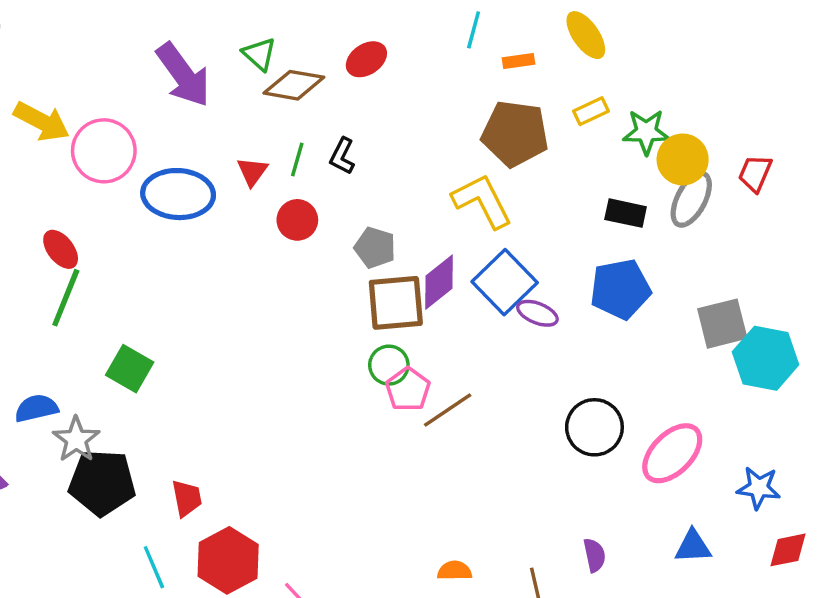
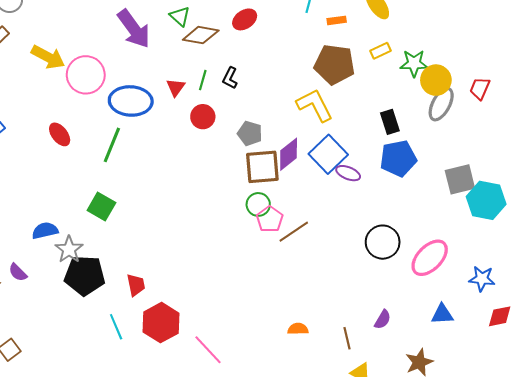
black rectangle: (626, 213) -> (390, 122), moved, turned 60
green line: (66, 298) -> (112, 145), moved
purple semicircle: (594, 555) -> (383, 319), turned 42

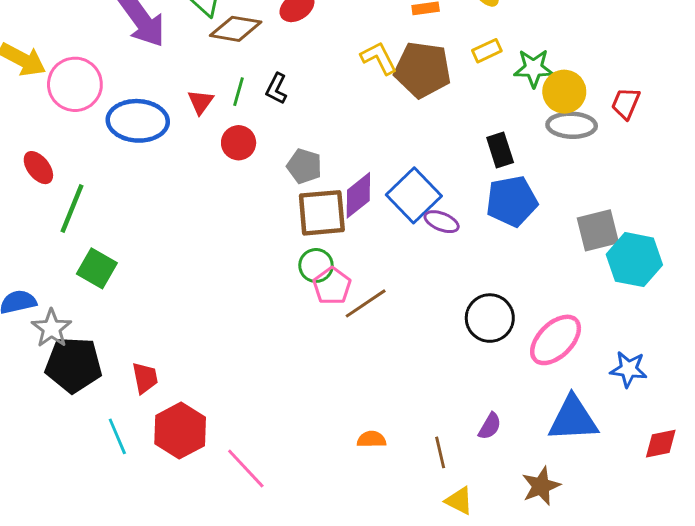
gray ellipse: (441, 104) -> (572, 125), turned 64
yellow L-shape: (315, 105) -> (379, 58), moved, size x0.7
green line: (112, 145) -> (72, 208), moved
blue triangle: (442, 314) -> (573, 419), size x1.6
red diamond: (500, 316) -> (661, 444), moved

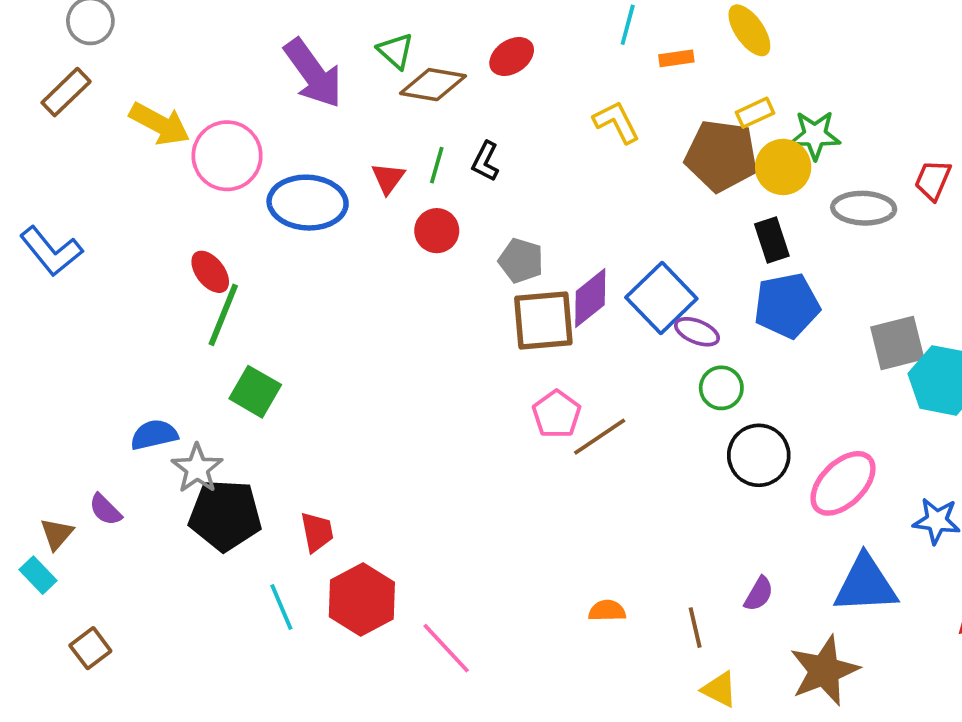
brown pentagon: (423, 70) -> (721, 156), moved
yellow circle: (564, 92) -> (783, 167), moved
red ellipse: (38, 168) -> (210, 272), moved
green circle: (316, 265) -> (721, 388), moved
brown star: (541, 486) -> (824, 671), size x1.4

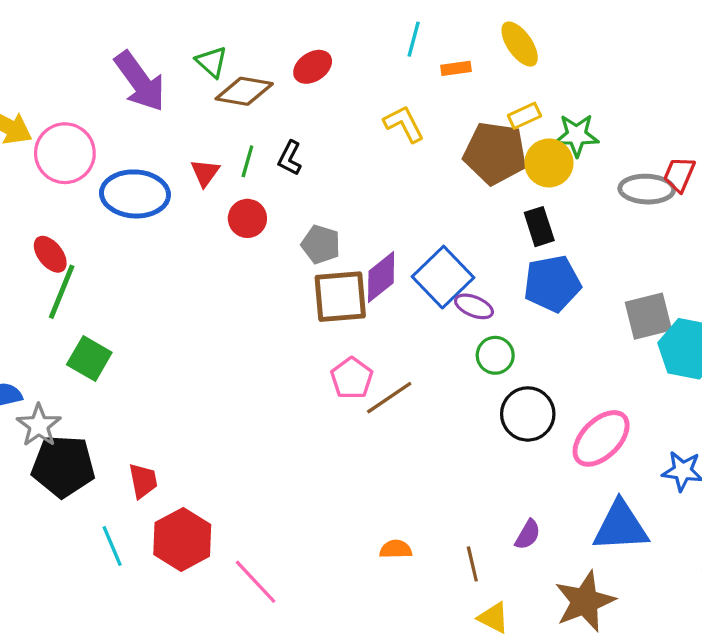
gray ellipse: (864, 208) -> (647, 189), moved

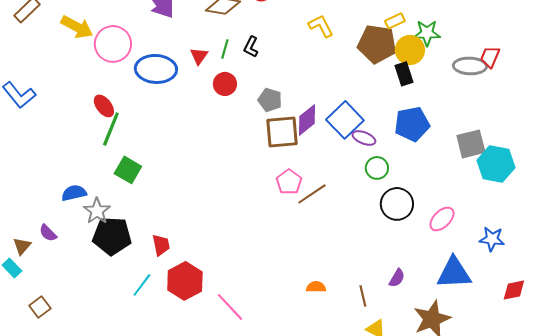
black rectangle: (539, 227) -> (404, 74), moved
pink ellipse: (601, 438) -> (442, 219), size x0.7
cyan line: (112, 546) -> (142, 285), turned 60

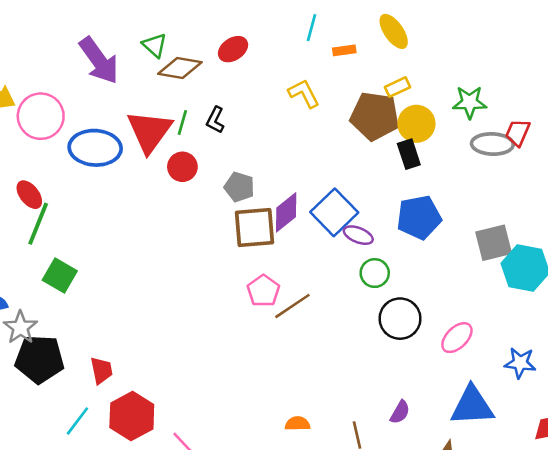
green star: (427, 33) -> (470, 102), moved
red triangle: (199, 56) -> (150, 131), size x2.0

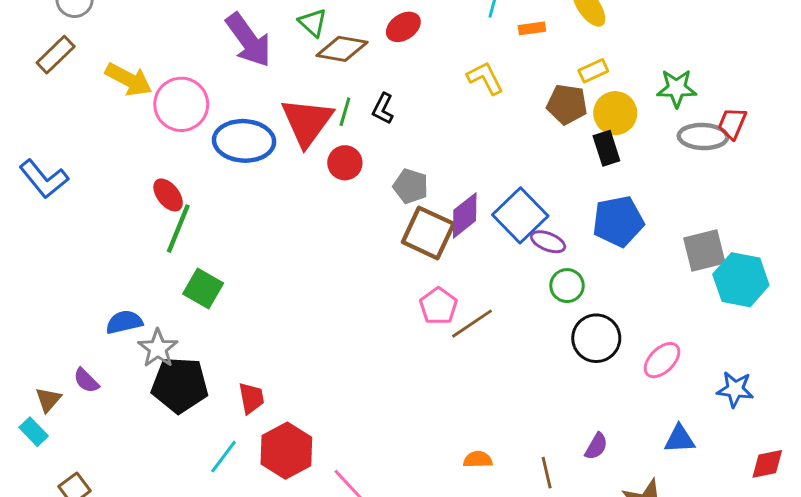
brown pentagon: (375, 116) -> (567, 104), size x0.7
brown square: (255, 228) -> (428, 233), turned 30
blue triangle: (472, 406) -> (680, 439), size x0.6

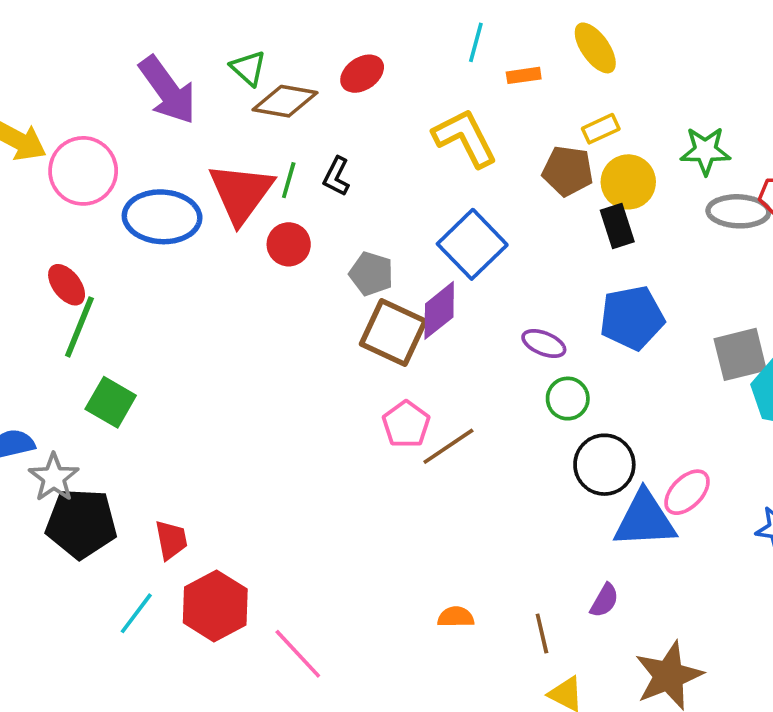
yellow L-shape: (485, 78) -> (465, 138), size x1.4
blue square: (520, 215) -> (472, 244), moved
blue triangle: (680, 439) -> (645, 520), moved, size x1.6

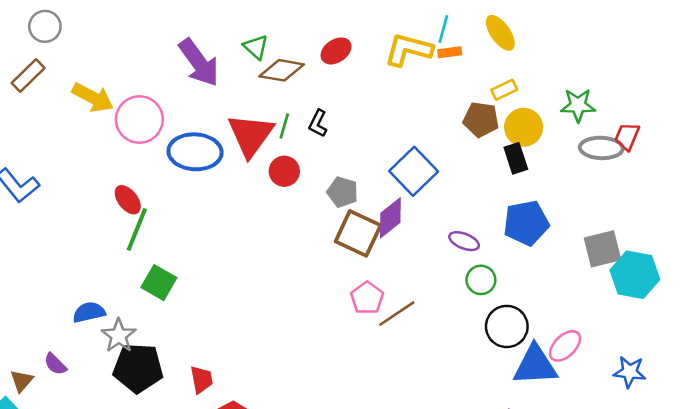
cyan line: (476, 42) -> (443, 29), moved
yellow L-shape: (465, 138) -> (408, 50), moved, turned -48

